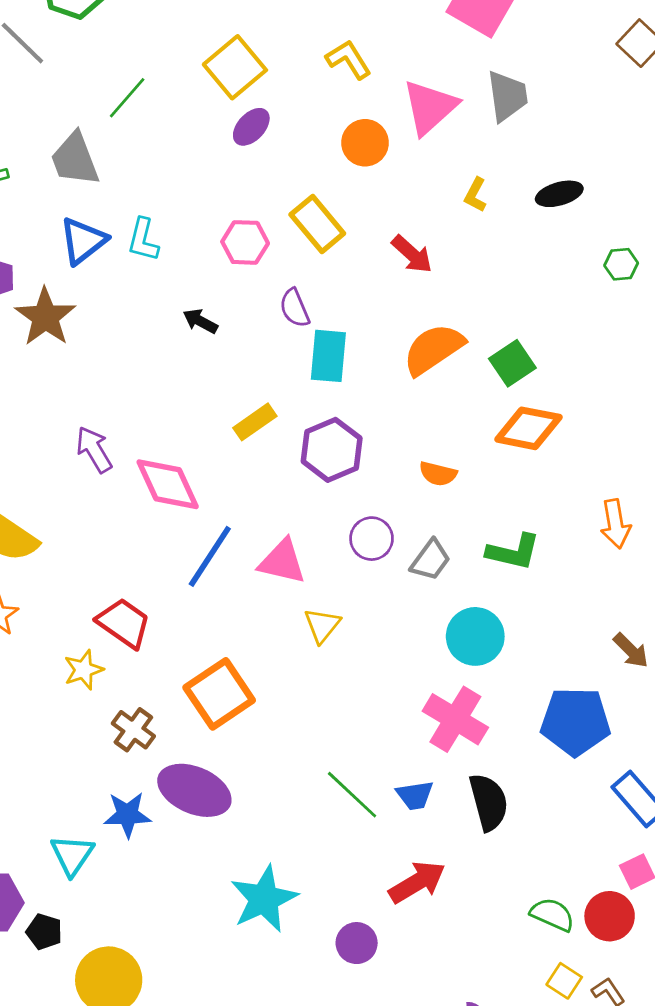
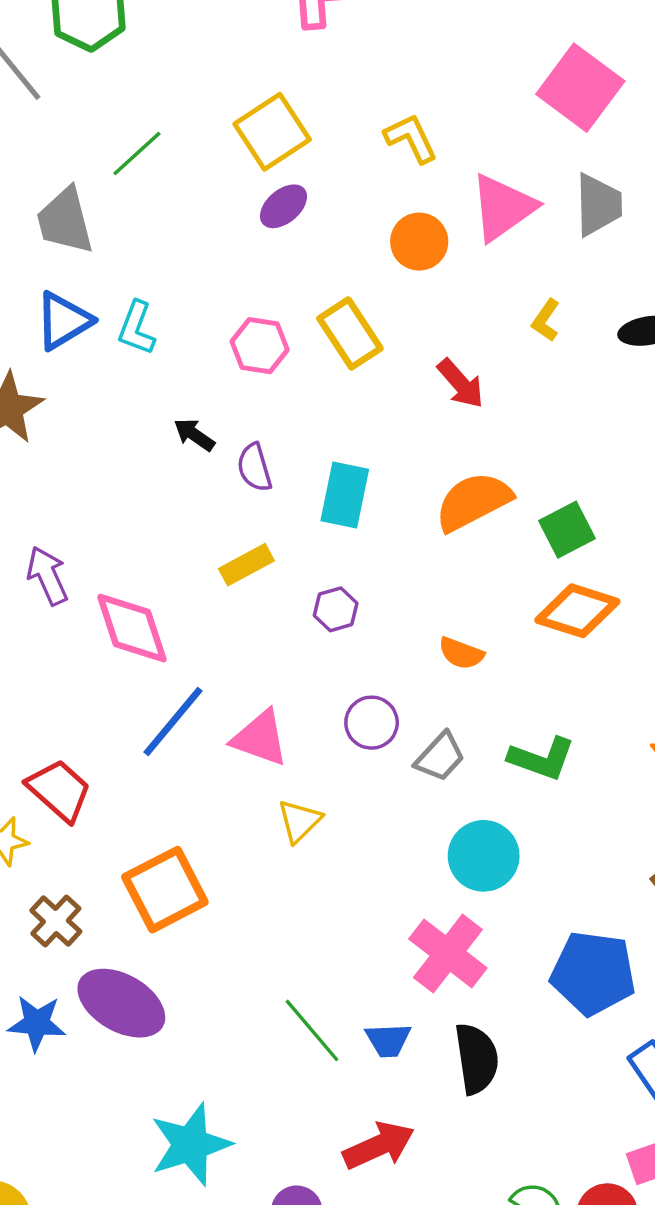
purple semicircle: (295, 308) -> (254, 468), moved
purple hexagon: (332, 450) -> (336, 609), size x0.6

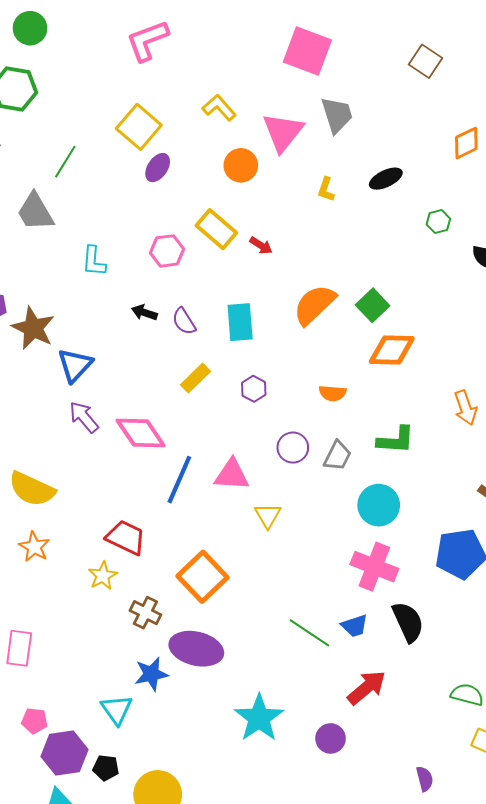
blue triangle: (63, 321) -> (75, 365), moved
red arrow: (461, 383) -> (261, 246), moved, size x0.7

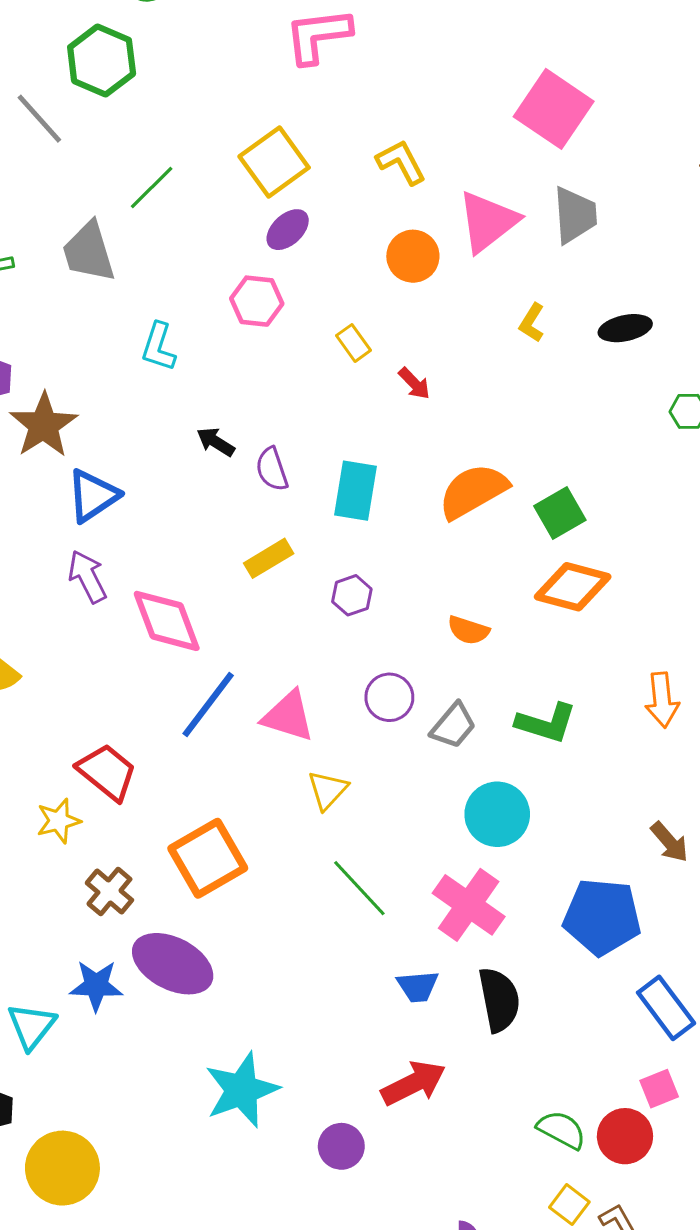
yellow rectangle: (216, 229) -> (353, 343), size x0.6
pink hexagon: (167, 251) -> (257, 301), moved
green line: (310, 633) -> (359, 888), moved

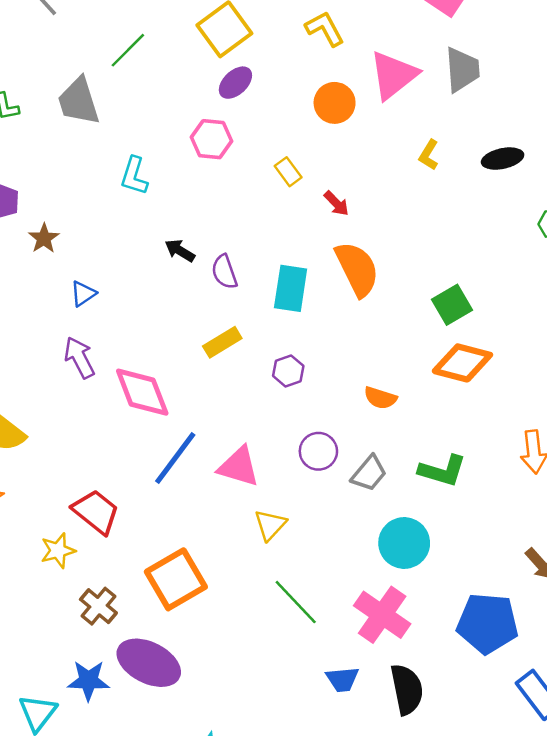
brown star: (44, 425) -> (44, 238), size x0.6
orange semicircle: (473, 491) -> (357, 269), moved, turned 94
blue triangle: (93, 496) -> (83, 294), size x0.6

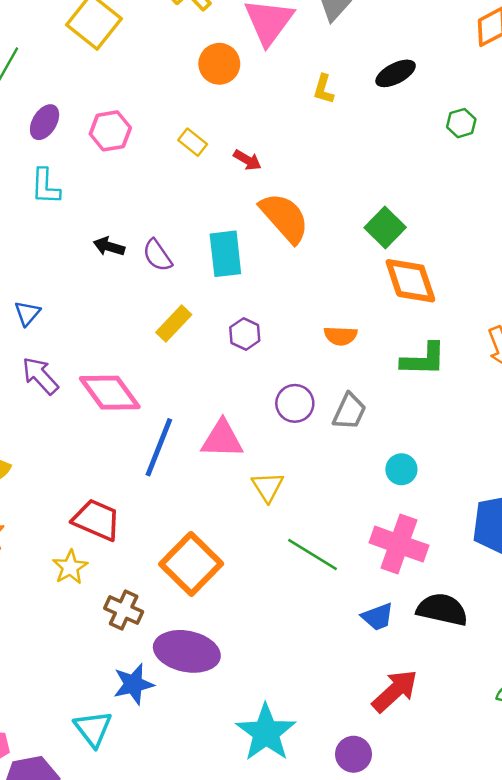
purple ellipse: (235, 83) -> (45, 122), moved
orange diamond: (462, 363) -> (410, 281), turned 72
green L-shape: (442, 471) -> (423, 359), moved
cyan circle: (404, 543) -> (401, 469), size x0.6
black semicircle: (407, 689) -> (442, 610), turned -51

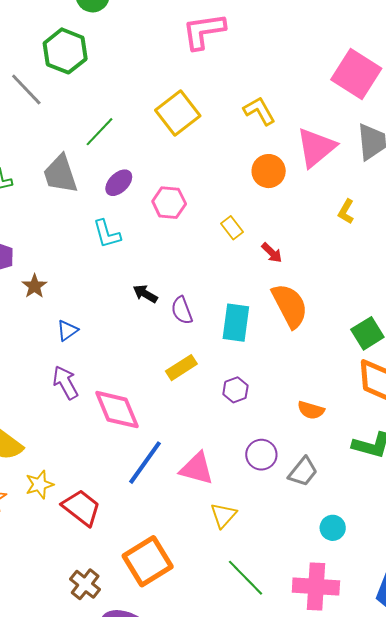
cyan L-shape: (45, 186) -> (107, 234), turned -32
pink cross: (399, 544) -> (316, 586), turned -30
yellow star: (70, 567) -> (39, 485), moved

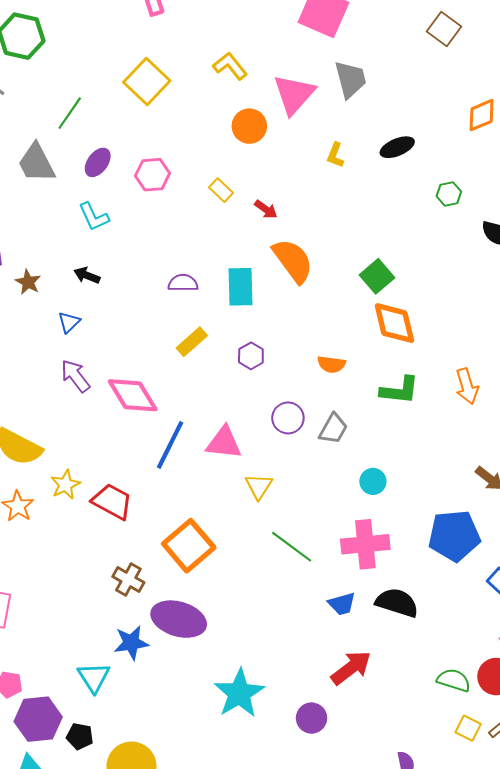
black arrow: (145, 294) -> (87, 275), moved
purple semicircle: (182, 310) -> (183, 283), turned 120

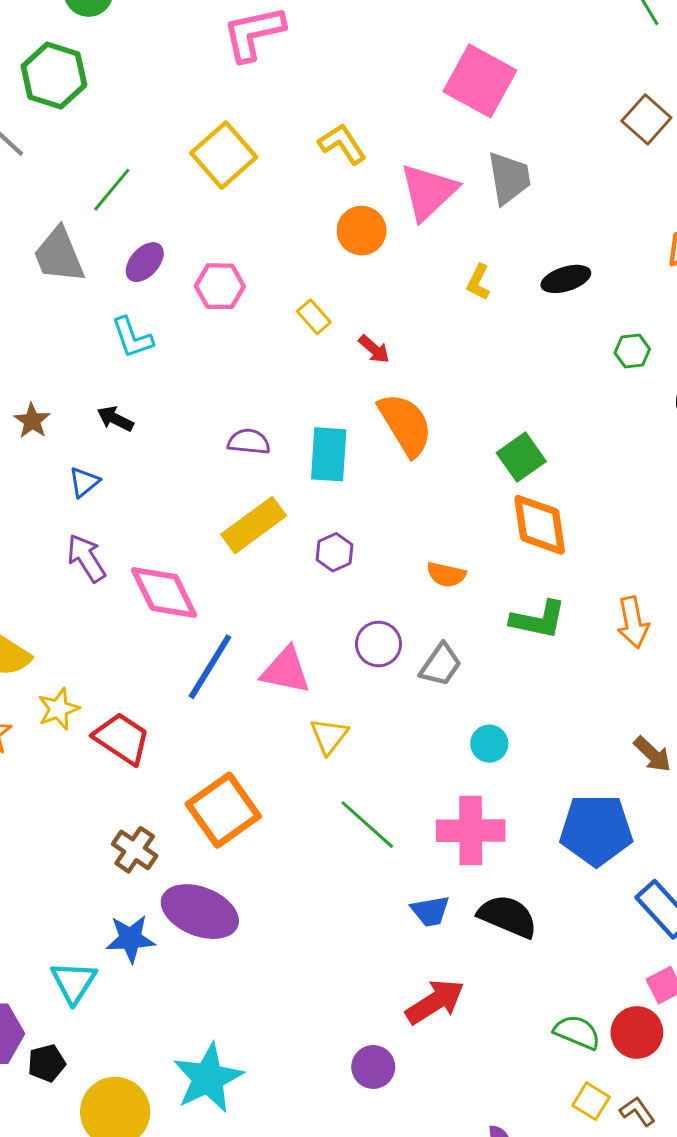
yellow rectangle: (192, 342) -> (254, 525), size x1.4
cyan star: (239, 693) -> (208, 1078), moved
black pentagon: (80, 736) -> (47, 1063), turned -30

